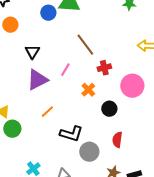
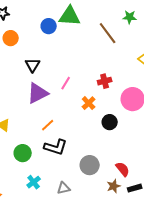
brown line: (85, 45) -> (108, 33), moved
green circle: (12, 129) -> (23, 153), moved
black L-shape: (71, 134) -> (56, 147), moved
red semicircle: (117, 140) -> (123, 169), moved, turned 133

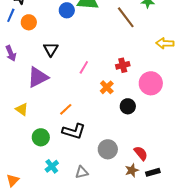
purple triangle: (38, 93) -> (38, 77), moved

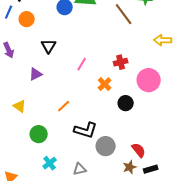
purple triangle: (38, 77) -> (36, 74), size x0.6
black L-shape: (74, 131) -> (86, 130), moved

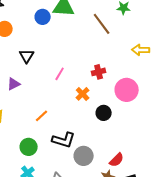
green circle: (39, 134) -> (29, 147), moved
red semicircle: (139, 150) -> (117, 160), turned 84

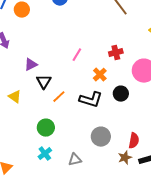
black triangle: (27, 56) -> (44, 82), moved
black L-shape: (64, 140) -> (91, 100), moved
red semicircle: (117, 160) -> (134, 141), turned -35

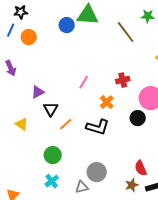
black circle: (121, 94) -> (138, 118), moved
gray circle: (101, 137) -> (97, 172), moved
red semicircle: (134, 141) -> (141, 168), turned 147

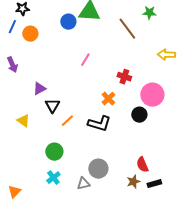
red cross: (123, 80) -> (124, 77), turned 32
pink line: (84, 82) -> (85, 60), moved

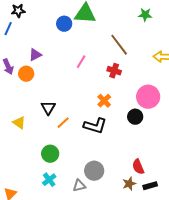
brown line: (127, 29) -> (119, 45), moved
orange circle: (30, 34) -> (26, 74), moved
red cross: (124, 77) -> (114, 71), moved
purple triangle: (39, 89) -> (35, 55), moved

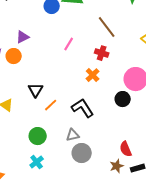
orange cross: (104, 101) -> (93, 75), moved
black L-shape: (95, 126) -> (83, 108), turned -140
gray triangle: (79, 186) -> (73, 135), moved

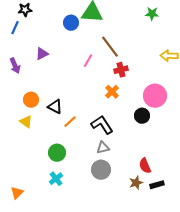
brown line: (107, 27) -> (110, 47), moved
red cross: (102, 53) -> (121, 70), turned -32
orange circle: (14, 56) -> (31, 100), moved
black triangle: (36, 90) -> (55, 107), turned -35
gray triangle: (73, 135) -> (103, 148), moved

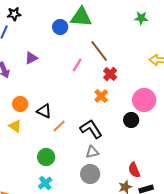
red cross: (121, 70) -> (110, 74), turned -32

